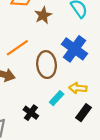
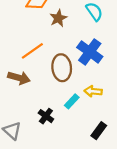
black rectangle: (83, 113) -> (99, 131), moved

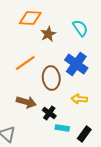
brown arrow: (19, 78) -> (26, 102), moved
cyan rectangle: (72, 101) -> (62, 128), moved, turned 56
black cross: (46, 116) -> (49, 113), moved

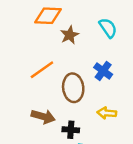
blue cross: (76, 64) -> (103, 71), size x0.7
black cross: (49, 113) -> (71, 130), turned -32

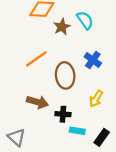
cyan semicircle: (108, 28) -> (85, 20), moved
yellow arrow: (107, 113) -> (96, 99), turned -63

